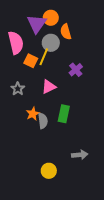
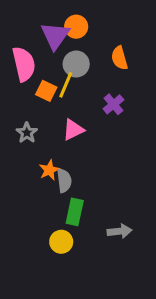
orange semicircle: (66, 32) -> (119, 58), moved
green rectangle: (64, 114) -> (75, 212), moved
yellow circle: (49, 171) -> (61, 242), moved

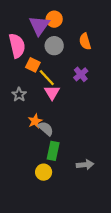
yellow line: (66, 85) -> (47, 78), moved, turned -66
pink triangle: (73, 130) -> (52, 92), turned -35
gray semicircle: (64, 181) -> (46, 129), turned -42

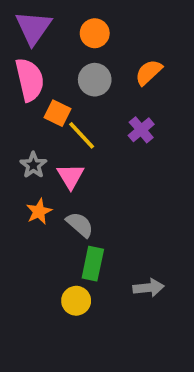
purple triangle: (39, 25) -> (33, 28), moved
orange semicircle: (85, 41) -> (149, 72), turned 63
pink triangle: (52, 92) -> (71, 176), moved
orange star: (35, 121) -> (39, 212), moved

